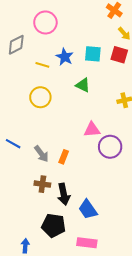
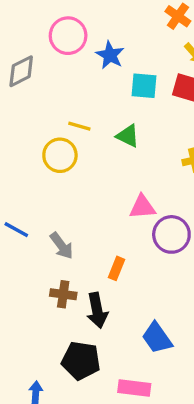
blue star: (65, 57) -> (110, 55), moved
yellow line: (42, 65) -> (79, 126), moved
orange rectangle: (64, 157) -> (117, 268), moved
blue trapezoid: (88, 209) -> (157, 338), moved

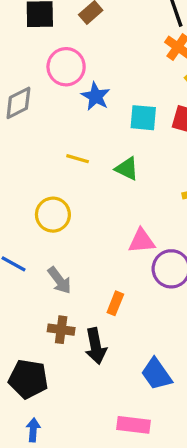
blue star: (110, 55) -> (96, 96), moved
yellow circle: (60, 155) -> (53, 215), moved
black pentagon: (81, 361) -> (28, 379), moved

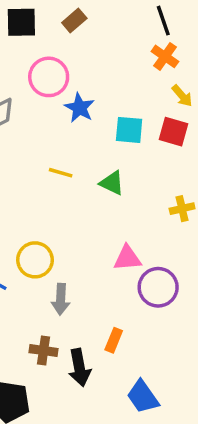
yellow circle: (53, 215) -> (35, 260), moved
gray arrow: (59, 280) -> (61, 299), moved, turned 40
orange rectangle: (115, 303) -> (114, 340), moved

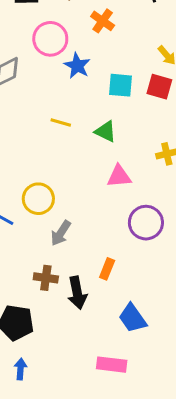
orange cross: (165, 56) -> (103, 21), moved
pink triangle: (127, 258) -> (119, 176), moved
gray arrow: (61, 299) -> (61, 233), turned 30

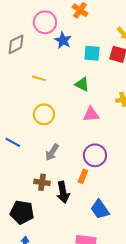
yellow line: (61, 122) -> (39, 78), moved
yellow circle: (38, 199) -> (44, 114), moved
purple circle: (146, 223) -> (95, 155), moved

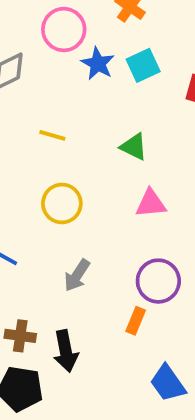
cyan square: (92, 53) -> (143, 65), moved, turned -30
brown cross: (42, 182) -> (20, 336), moved
black arrow: (63, 192) -> (66, 351), moved

